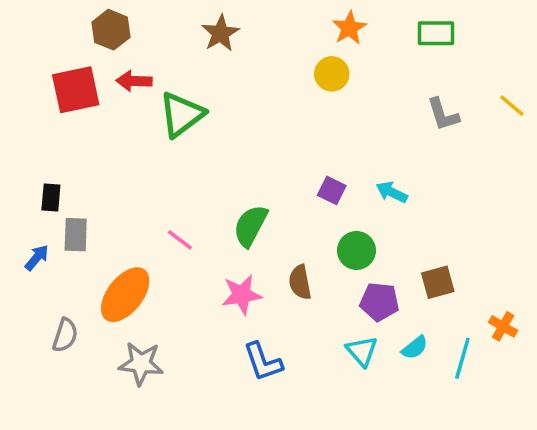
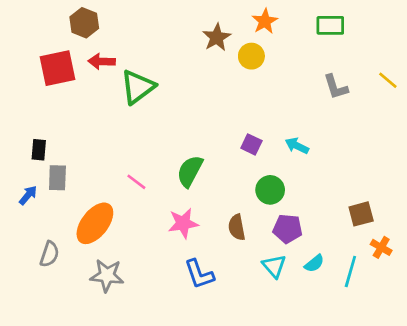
brown star: (221, 33) -> (217, 37), moved
brown semicircle: (300, 282) -> (237, 227), moved
brown square: (438, 282) -> (361, 214), moved

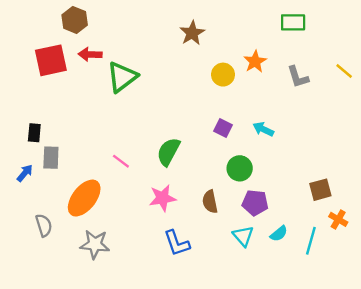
orange star: (265, 21) -> (255, 62), moved
yellow circle: (251, 56) -> (223, 75), moved
gray semicircle: (49, 254) -> (44, 225), turned -35

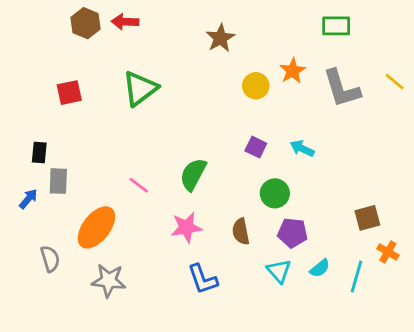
red arrow: (90, 54) -> (125, 22), moved
red square: (51, 60) -> (69, 93), moved, size x0.7
gray L-shape: (298, 77) -> (342, 88), size x1.5

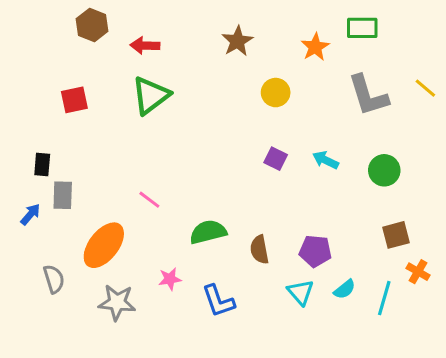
red arrow: (125, 22) -> (145, 46), moved
orange star: (293, 71) -> (315, 47), moved
green semicircle: (193, 174) -> (208, 232), moved, turned 48
green circle: (275, 193) -> (384, 170), moved
pink star: (186, 227) -> (170, 279), moved, size x0.7

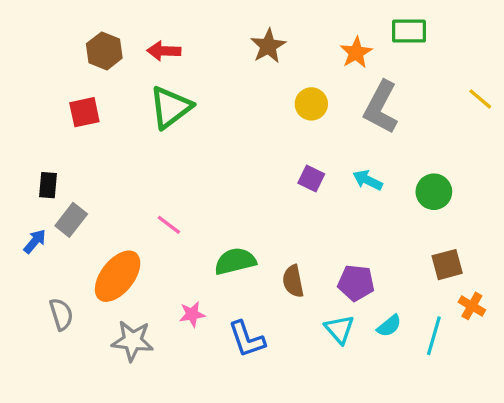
brown hexagon: (92, 25) -> (104, 51), moved
gray L-shape: (368, 95) -> (381, 107), moved, turned 45
gray rectangle: (63, 195) -> (71, 220), turned 36

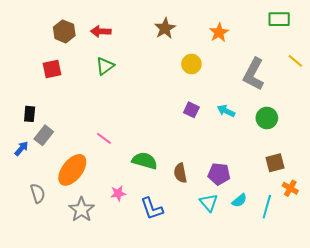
green rectangle: (409, 31) -> (279, 19), moved
green triangle: (171, 107) -> (105, 66), size x0.7
gray L-shape: (381, 107) -> (254, 74), moved
green semicircle: (235, 261) -> (145, 161), turned 30
gray star: (132, 341) -> (81, 210), turned 30

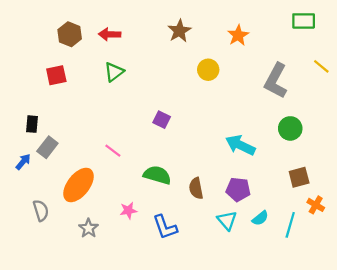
purple square: (191, 110) -> (162, 120), moved
cyan arrow: (226, 111) -> (240, 145), moved, size x1.5
gray star: (81, 210) -> (88, 228), size x0.7

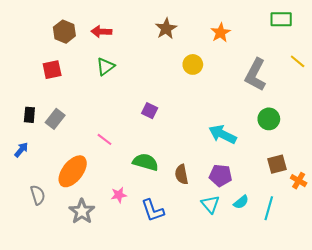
gray rectangle: (47, 147) -> (55, 119), moved
orange cross: (316, 205) -> (299, 181), moved
gray star: (88, 228) -> (82, 211), size x1.4

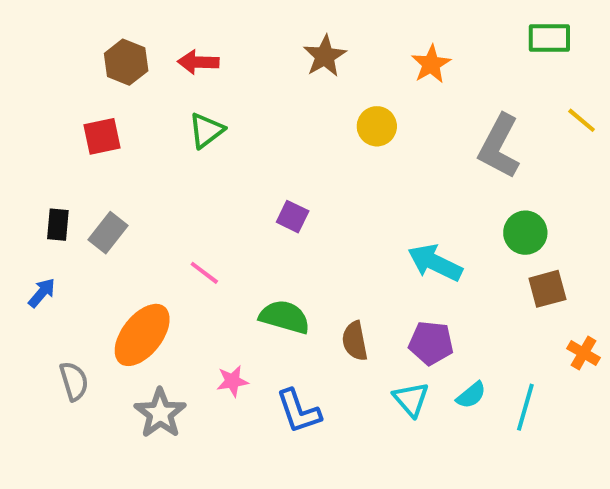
brown square: (277, 164) -> (547, 289), moved

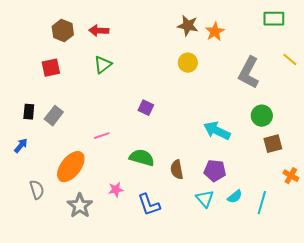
brown star: (325, 56) -> (188, 26), moved, turned -30
pink line: (204, 273) -> (102, 136), turned -56

